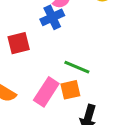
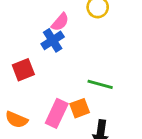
green line: (77, 67) -> (100, 84), moved

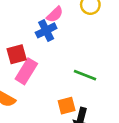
orange square: (80, 108) -> (67, 106), moved
pink rectangle: (57, 113) -> (26, 71), moved

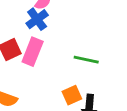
pink rectangle: (26, 71) -> (33, 52), moved

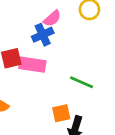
pink rectangle: (33, 52) -> (32, 65), turned 65

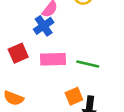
pink rectangle: (32, 65) -> (53, 59), moved

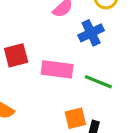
blue cross: (44, 26) -> (91, 33), moved

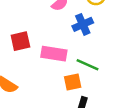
orange square: (75, 118) -> (73, 82), moved

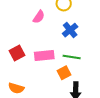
blue cross: (83, 24) -> (70, 30), moved

